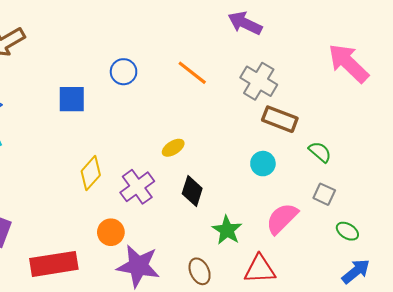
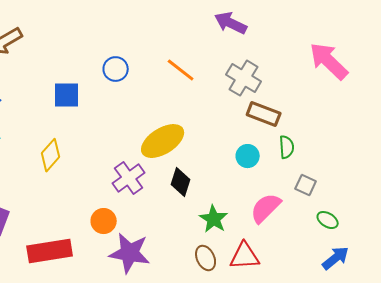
yellow ellipse: (173, 148) -> (163, 141), size x2.0
green semicircle: (320, 152) -> (287, 147), moved, turned 45
yellow diamond: (91, 173) -> (51, 155), moved
brown ellipse: (200, 271) -> (206, 258), moved

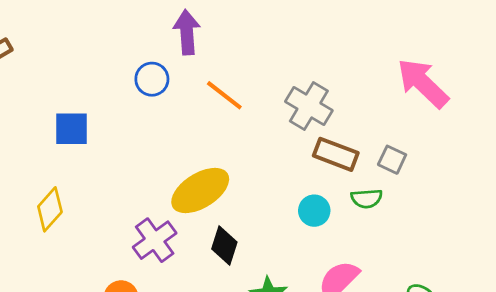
purple arrow: (231, 23) -> (187, 32), moved, turned 60
blue circle: (116, 69) -> (152, 79), moved
green semicircle: (287, 147) -> (367, 199), turned 90
gray square: (306, 185) -> (392, 160), moved

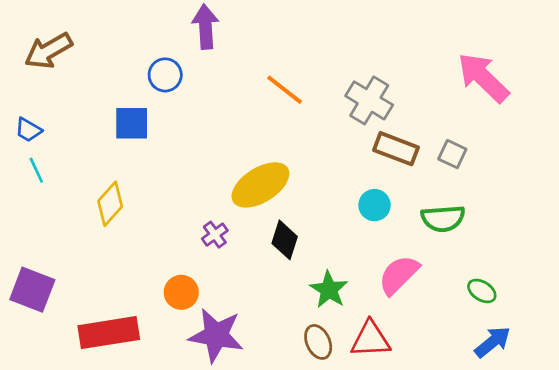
purple arrow: (187, 32) -> (205, 27), moved
blue circle: (152, 79) -> (165, 75), moved
green semicircle: (367, 199) -> (443, 219), moved, size x1.4
purple cross: (155, 240) -> (215, 235), size x0.6

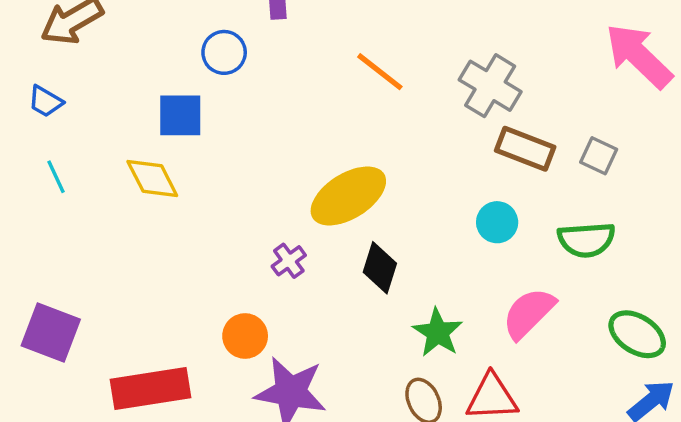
blue trapezoid: (28, 130) -> (46, 101), moved
yellow diamond: (110, 204) -> (152, 178), moved, turned -69
green ellipse: (482, 291) -> (637, 334), size x1.5

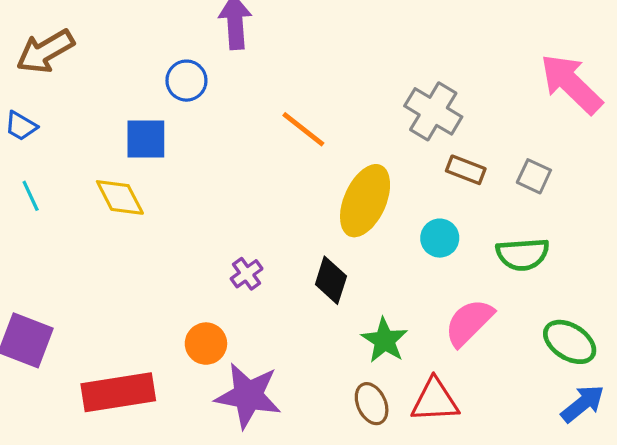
orange line: (380, 72) -> (303, 129), moved
brown rectangle: (525, 149) -> (466, 170), size x0.7
yellow ellipse: (348, 196) -> (365, 201), moved, turned -34

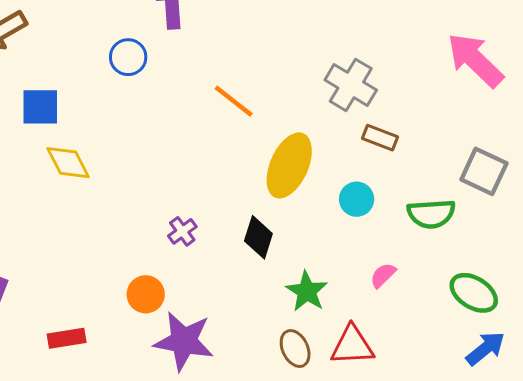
blue square: (146, 139) -> (40, 107), moved
gray square: (534, 176) -> (484, 171), moved, size x1.5
pink semicircle: (469, 322) -> (383, 275), size x0.6
red rectangle: (118, 392) -> (67, 338), size x0.6

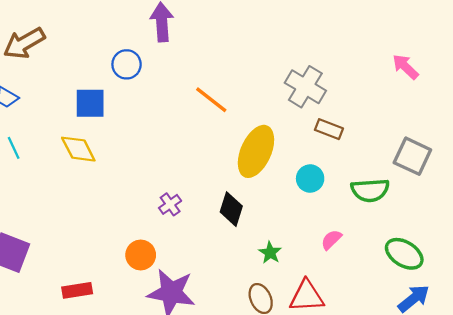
pink arrow: (475, 60) -> (405, 67), size x0.6
blue square: (40, 107) -> (90, 103), moved
green star: (307, 291) -> (270, 253), size x0.7

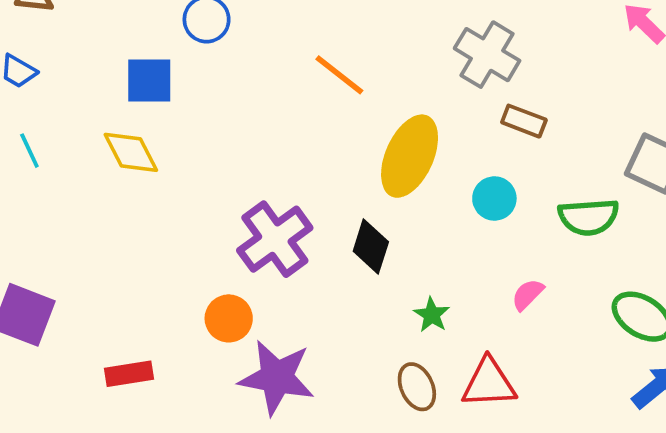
purple cross: (170, 204) -> (275, 239), size x2.0

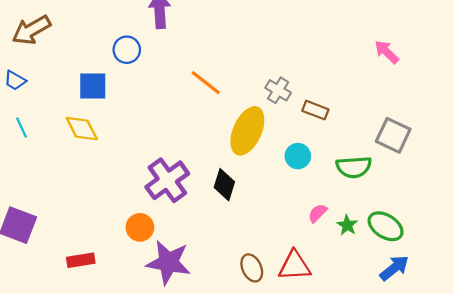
gray cross: (487, 55) -> (278, 90), moved, size x0.7
green star: (432, 315) -> (347, 225), moved

